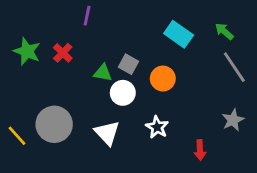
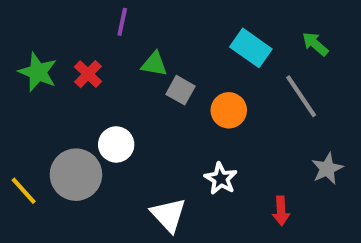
gray line: (234, 67) -> (301, 96), moved
green triangle: (103, 73) -> (154, 64), moved
white circle: (123, 93) -> (116, 144), moved
white triangle: (107, 133) -> (168, 215), moved

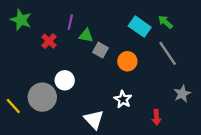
purple line: (122, 22) -> (70, 22), moved
green arrow: (315, 44) -> (165, 22), moved
green star: (38, 72) -> (21, 20), moved

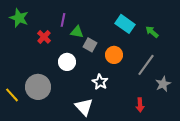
green arrow: (165, 22) -> (152, 32), moved
gray line: (168, 53) -> (146, 65), moved, turned 70
white circle: (65, 80) -> (67, 62), moved
white star: (123, 99) -> (100, 82), moved

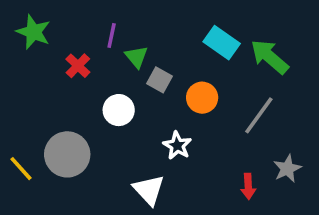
green triangle: (77, 32) -> (136, 57), turned 40
green arrow: (152, 32) -> (270, 57), size x1.6
gray star: (163, 84) -> (287, 169), moved

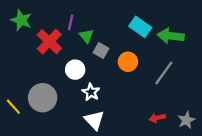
green arrow: (270, 57) -> (171, 36), turned -35
red cross: (78, 66) -> (49, 42), size x1.6
white star: (177, 146) -> (91, 92), moved
gray star: (287, 169) -> (186, 120), moved
red arrow: (248, 186) -> (157, 118), turned 80

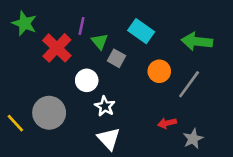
cyan rectangle: (140, 27) -> (141, 31), moved
orange circle: (128, 62) -> (159, 71), moved
red arrow: (157, 118) -> (167, 123), moved
gray star: (186, 120) -> (193, 139), moved

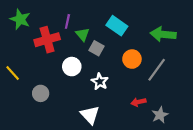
red cross: (57, 48) -> (47, 40), turned 30
white star: (105, 106) -> (100, 82), moved
gray circle: (49, 113) -> (41, 93), size x0.6
yellow line: (15, 123) -> (13, 73), moved

